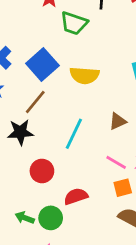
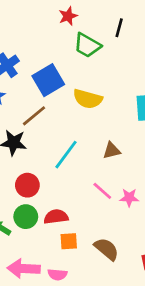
orange square: (123, 188) -> (69, 241), moved
green circle: (51, 218) -> (26, 217), moved

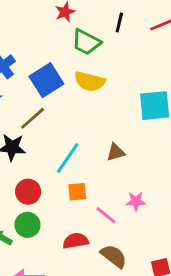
yellow semicircle: (88, 99) -> (90, 81), moved
pink line: (102, 191) -> (106, 215), moved
red semicircle: (56, 217) -> (76, 241), moved
orange square: (69, 241) -> (77, 192), moved

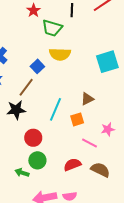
blue square: (46, 80) -> (37, 66), moved, size x0.6
orange square: (77, 192) -> (77, 119), moved

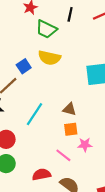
brown triangle: (87, 99) -> (69, 109), turned 32
orange square: (77, 119) -> (71, 129), moved

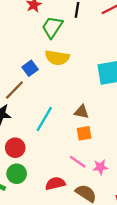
green trapezoid: (46, 29) -> (52, 27), turned 100
pink star: (85, 145) -> (100, 167), moved

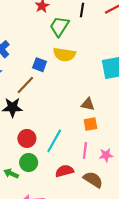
blue square: (30, 68) -> (40, 65), turned -32
cyan line: (44, 119) -> (54, 141), moved
pink line: (78, 162) -> (85, 150), turned 63

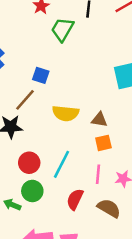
yellow semicircle: (64, 55) -> (66, 113), moved
red semicircle: (65, 171) -> (75, 199), turned -48

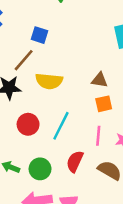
yellow semicircle: (66, 113) -> (49, 81), moved
green circle: (32, 191) -> (40, 169), moved

